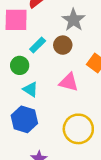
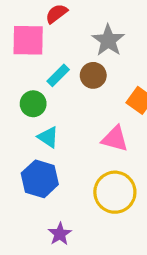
pink triangle: (69, 82) -> (115, 139), moved

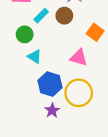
blue hexagon: (40, 179) -> (50, 84), moved
purple star: (60, 234) -> (52, 110), moved

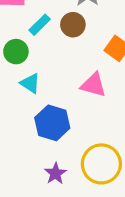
yellow circle: (79, 93) -> (101, 164), moved
purple star: (52, 110) -> (55, 173), moved

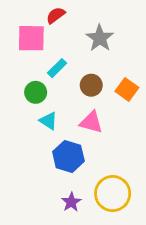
brown circle: (73, 25) -> (91, 85), moved
pink triangle: (93, 85) -> (91, 122), moved

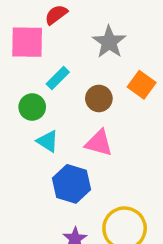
orange square: (127, 89) -> (142, 85), moved

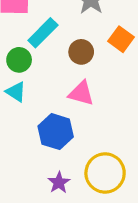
cyan rectangle: (58, 78) -> (43, 33), size x1.4
cyan triangle: (48, 141) -> (16, 92), moved

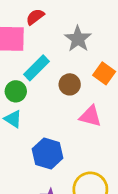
pink triangle: (81, 93) -> (90, 116), moved

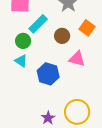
blue hexagon: (48, 154) -> (48, 74), moved

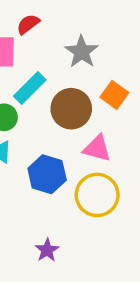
brown circle: (62, 36) -> (71, 109), size x1.5
yellow circle: (77, 112) -> (97, 195), moved

